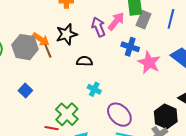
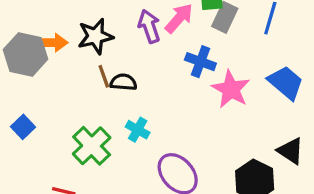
orange arrow: (41, 39) -> (52, 43), turned -36
brown line: (48, 51) -> (104, 76), moved
green cross: (67, 114) -> (92, 146), moved

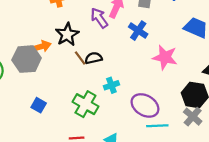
blue cross: (200, 62) -> (138, 31), turned 30
pink star: (231, 89) -> (165, 57), moved
cyan cross: (138, 130) -> (111, 85), turned -32

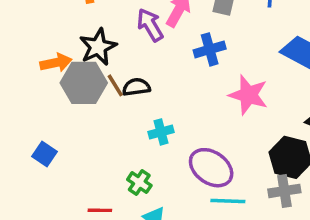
blue cross: (138, 31) -> (210, 49), turned 36
gray hexagon: (27, 59) -> (84, 83), moved
green cross: (85, 104) -> (139, 183), moved, size x0.6
gray cross: (193, 117) -> (284, 191), turned 36

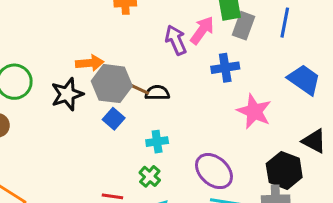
black star: (98, 47) -> (67, 94), moved
brown line: (115, 85) -> (139, 89), turned -40
cyan cross: (161, 132) -> (157, 142), moved
blue square: (45, 154) -> (114, 119), moved

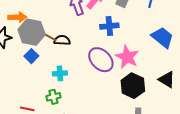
black hexagon: (284, 170) -> (133, 86), moved
purple ellipse: (214, 171) -> (101, 60), moved
green cross: (150, 176) -> (53, 97), turned 32

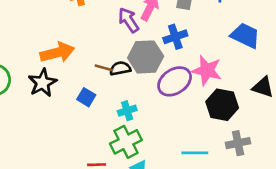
orange arrow: (17, 17) -> (57, 53), size x1.4
gray hexagon: (32, 32) -> (146, 57), moved
purple ellipse: (101, 60) -> (175, 81), turned -65
green cross: (53, 97) -> (126, 142), size x1.6

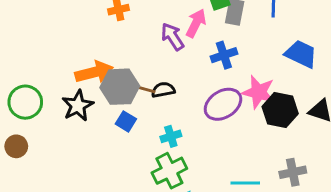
gray hexagon: (146, 57) -> (120, 87), moved
black hexagon: (222, 105) -> (280, 110), moved

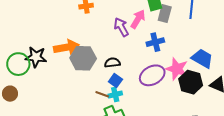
blue trapezoid: (301, 54) -> (202, 58), moved
brown line: (145, 89) -> (102, 94), moved
black star: (78, 106) -> (36, 57), moved, turned 30
blue square: (126, 121) -> (115, 80), moved

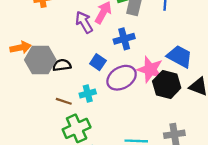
orange arrow: (66, 47) -> (21, 48), size x0.7
black semicircle: (112, 63) -> (62, 65), moved
blue square: (115, 80) -> (98, 62), moved
cyan cross: (115, 94) -> (88, 93), moved

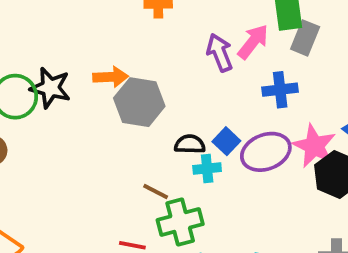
blue square: (98, 62) -> (226, 141), moved
black semicircle: (62, 65) -> (190, 144), moved
brown line: (64, 101) -> (156, 191), moved

